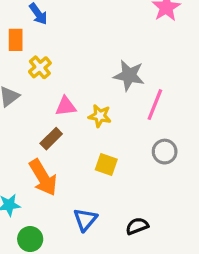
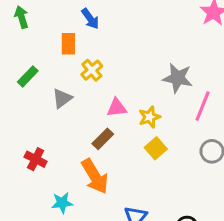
yellow star: (100, 116) -> (150, 117), turned -30
yellow square: (106, 165) -> (156, 148), moved, turned 30

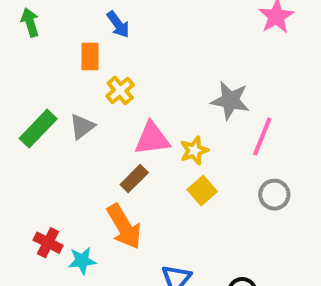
green rectangle: (28, 76) -> (38, 129), moved, size x1.4
pink triangle: (117, 108) -> (152, 139), size x1.4
red cross: (36, 159) -> (48, 243), moved

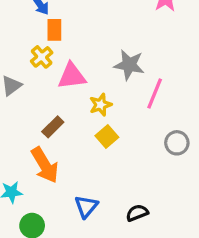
orange rectangle: (90, 56) -> (54, 30), moved
pink triangle: (152, 139) -> (72, 76), moved
gray circle: (274, 195) -> (177, 143), moved

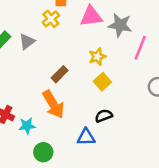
pink triangle: (72, 76) -> (91, 16), moved
blue triangle: (86, 206) -> (86, 137), turned 48
black semicircle: (137, 213) -> (104, 116), moved

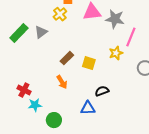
yellow star: (97, 57) -> (116, 53), moved
yellow square: (102, 82) -> (89, 63), moved, turned -32
orange arrow: (53, 104) -> (62, 82), size x0.6
cyan star: (27, 126) -> (35, 105), moved

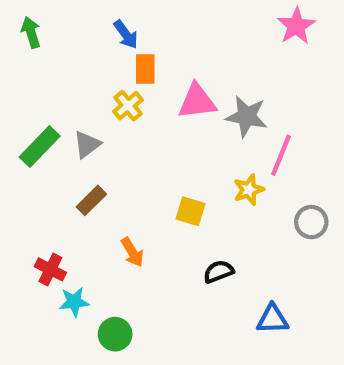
brown rectangle: (67, 58) -> (91, 200), moved
blue triangle: (88, 108) -> (272, 319), moved

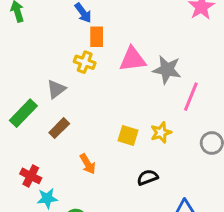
yellow cross: (128, 106) -> (85, 62), turned -30
green rectangle: (40, 147) -> (23, 113), moved
yellow star: (249, 190) -> (161, 133), moved

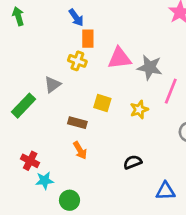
brown rectangle: (59, 128) -> (77, 123), moved, turned 60
yellow star: (161, 133) -> (139, 110), moved
yellow square: (128, 136) -> (102, 103), moved

